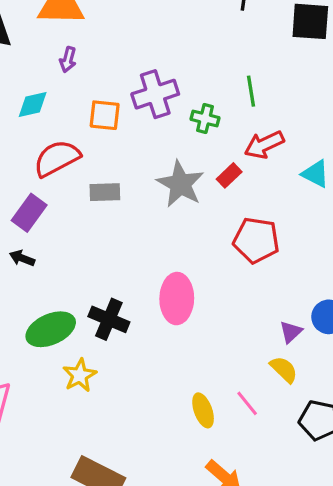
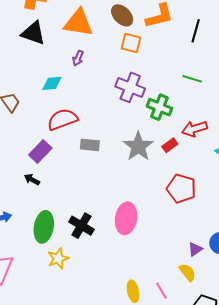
green line: (251, 91) -> (192, 79), moved, turned -72
purple cross: (155, 94) -> (130, 87), turned 32
orange square: (105, 115) -> (131, 43), moved
green cross: (205, 119) -> (159, 107), size x1.4
green ellipse: (51, 329) -> (44, 227), turned -64

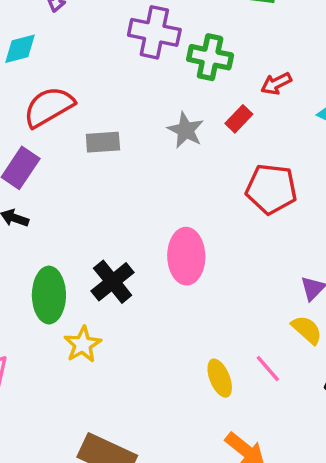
red arrow: (195, 129) -> (276, 84), size x0.7
gray star: (138, 146) -> (186, 130), size x0.7
black cross: (81, 226) -> (113, 282), turned 30

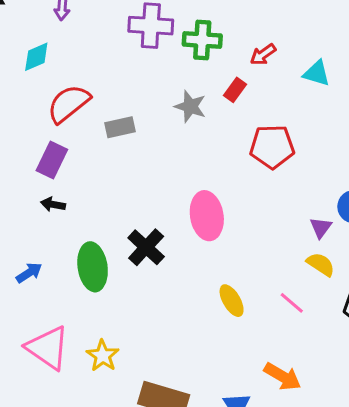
yellow star: (83, 344) -> (103, 356), moved
yellow ellipse: (220, 378) -> (232, 301), moved

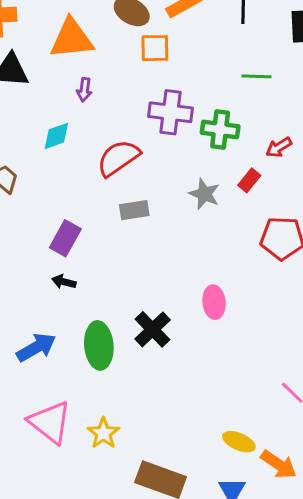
red semicircle: (69, 104) -> (118, 158), moved
pink ellipse: (207, 216) -> (214, 302), size x0.7
blue arrow: (29, 273) -> (36, 347), size x1.5
yellow ellipse: (232, 301) -> (239, 442), moved, turned -40

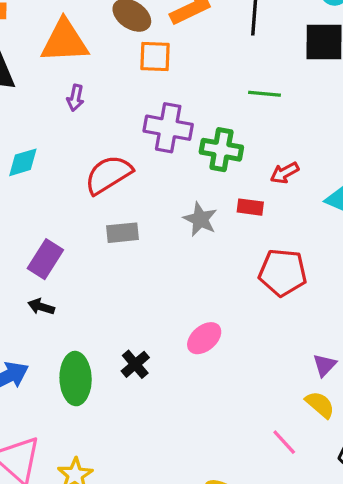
cyan diamond: (56, 136) -> (23, 162), moved
red rectangle: (249, 180) -> (250, 207), turned 55
pink ellipse: (214, 302) -> (204, 338), turned 52
black cross: (153, 329) -> (135, 364), size x0.7

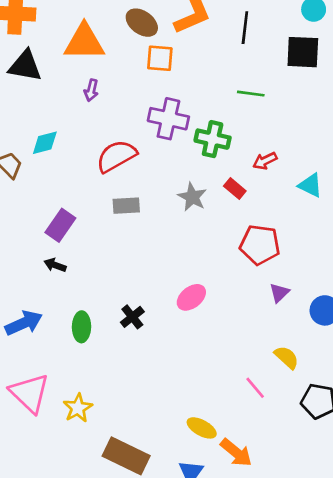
red rectangle: (250, 207) -> (235, 189), turned 30
purple triangle: (325, 365) -> (279, 293), moved
green ellipse: (76, 379) -> (81, 327), size x0.7

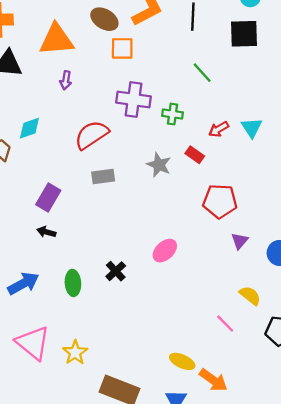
green line: (251, 94) -> (202, 73), turned 45
green cross: (213, 139) -> (173, 114), size x0.7
cyan triangle: (310, 185) -> (252, 128), moved, turned 35

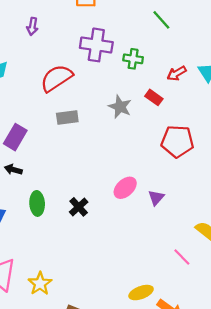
purple triangle: (240, 241) -> (156, 198), moved
green ellipse: (73, 283) -> (37, 203), moved
yellow ellipse: (182, 361) -> (141, 293), turned -45

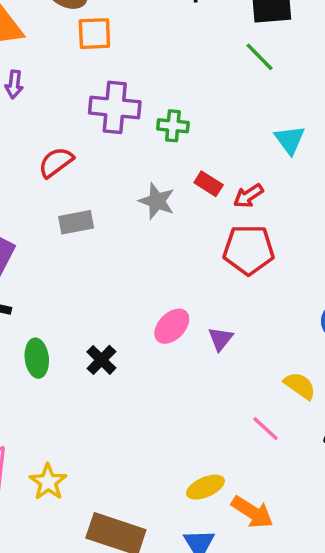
green line: (161, 20) -> (259, 57), moved
red arrow: (177, 73) -> (248, 196), moved
red semicircle: (56, 78) -> (56, 162), size x0.7

